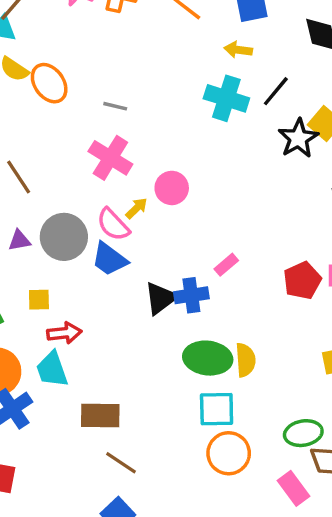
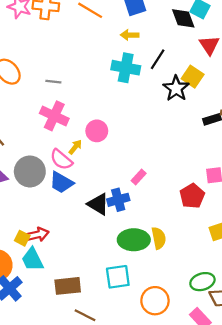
red pentagon: (302, 280) -> (192, 196), moved
black triangle: (161, 298) -> (98, 204), turned -45
yellow square: (39, 300) -> (22, 238), moved, turned 35
cyan square: (217, 409) -> (118, 277), moved

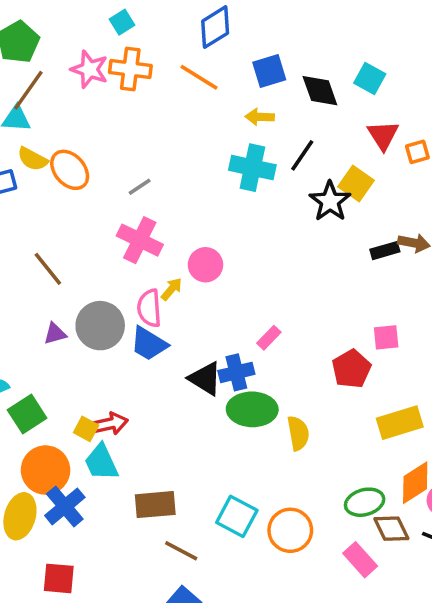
black diamond: (183, 18) -> (320, 91), moved
gray line: (53, 82) -> (140, 187), turned -42
pink semicircle: (61, 160) -> (149, 308), turned 45
green ellipse: (134, 240) -> (252, 409), moved
cyan square: (118, 277) -> (237, 516), moved, turned 35

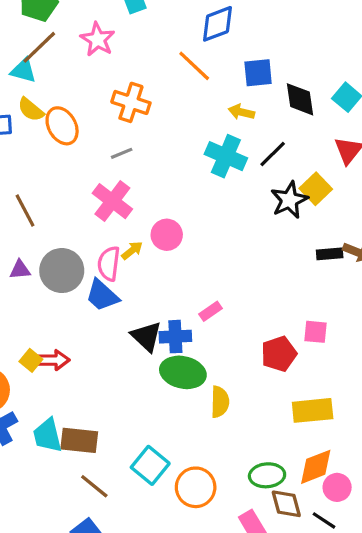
orange cross: (130, 69) -> (131, 102), moved
cyan trapezoid: (101, 462) -> (47, 435), moved

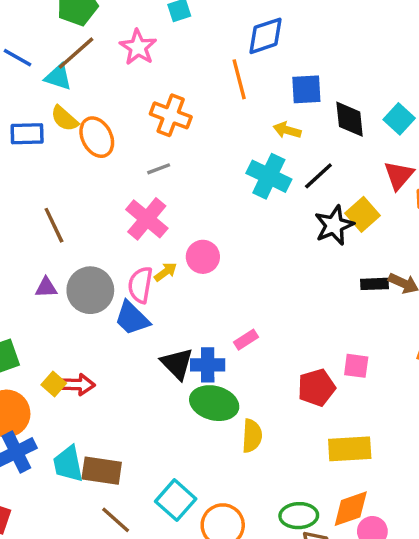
orange line: (194, 66) -> (239, 79), turned 30

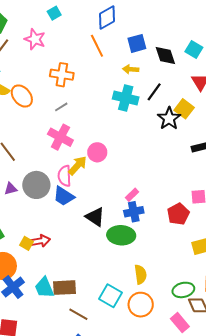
yellow arrow: (166, 272) -> (78, 165), size x1.5
blue cross: (208, 365) -> (134, 212), moved
yellow semicircle: (252, 436) -> (140, 274), moved

